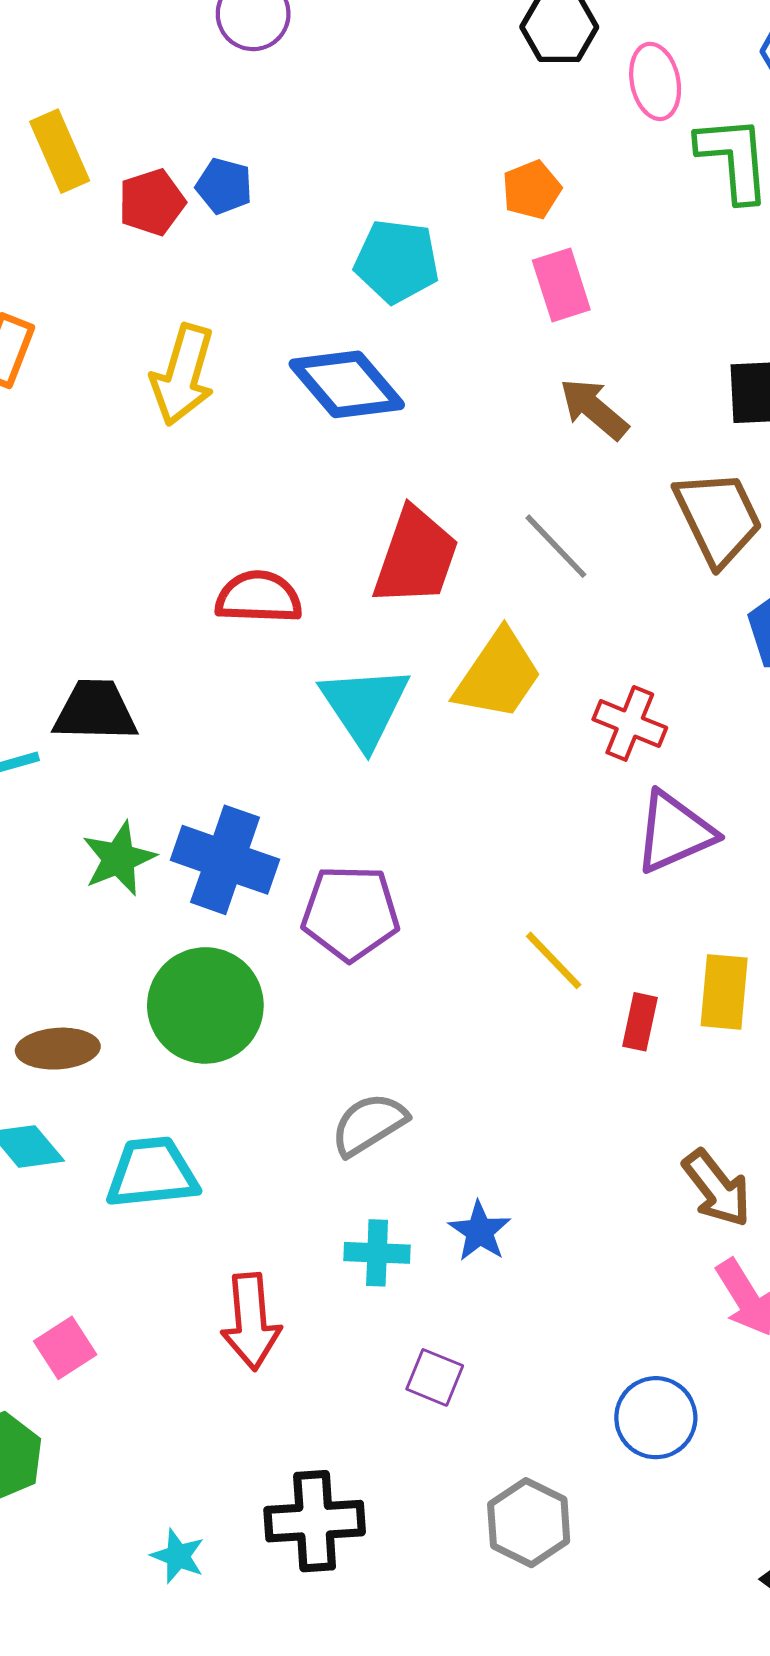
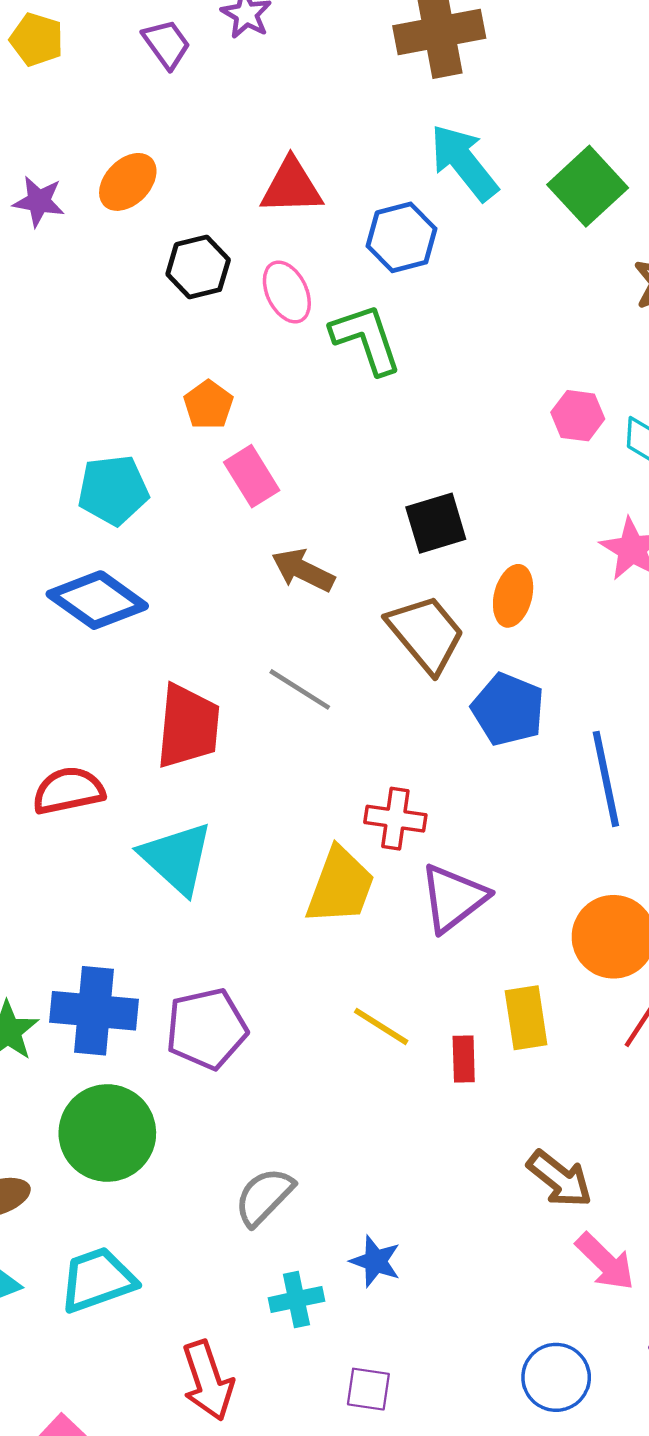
yellow trapezoid: (498, 675) -> (340, 886), moved

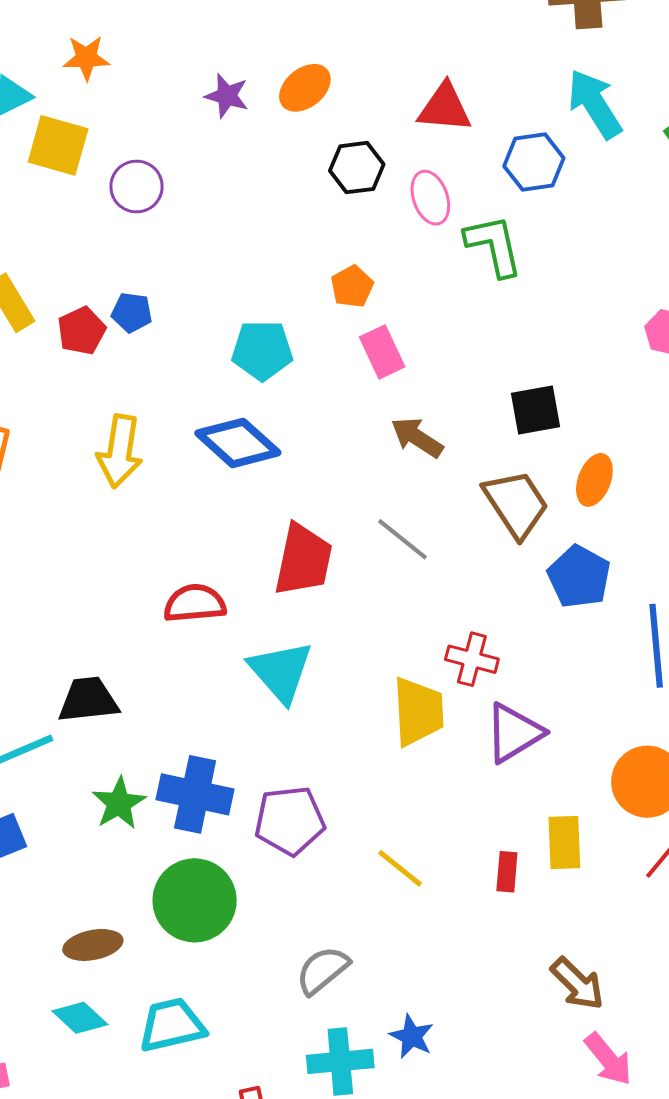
yellow trapezoid: (340, 886) -> (418, 711), turned -30
yellow line: (381, 1026) -> (400, 868), moved
cyan cross: (296, 1299) -> (340, 1061), size x1.4

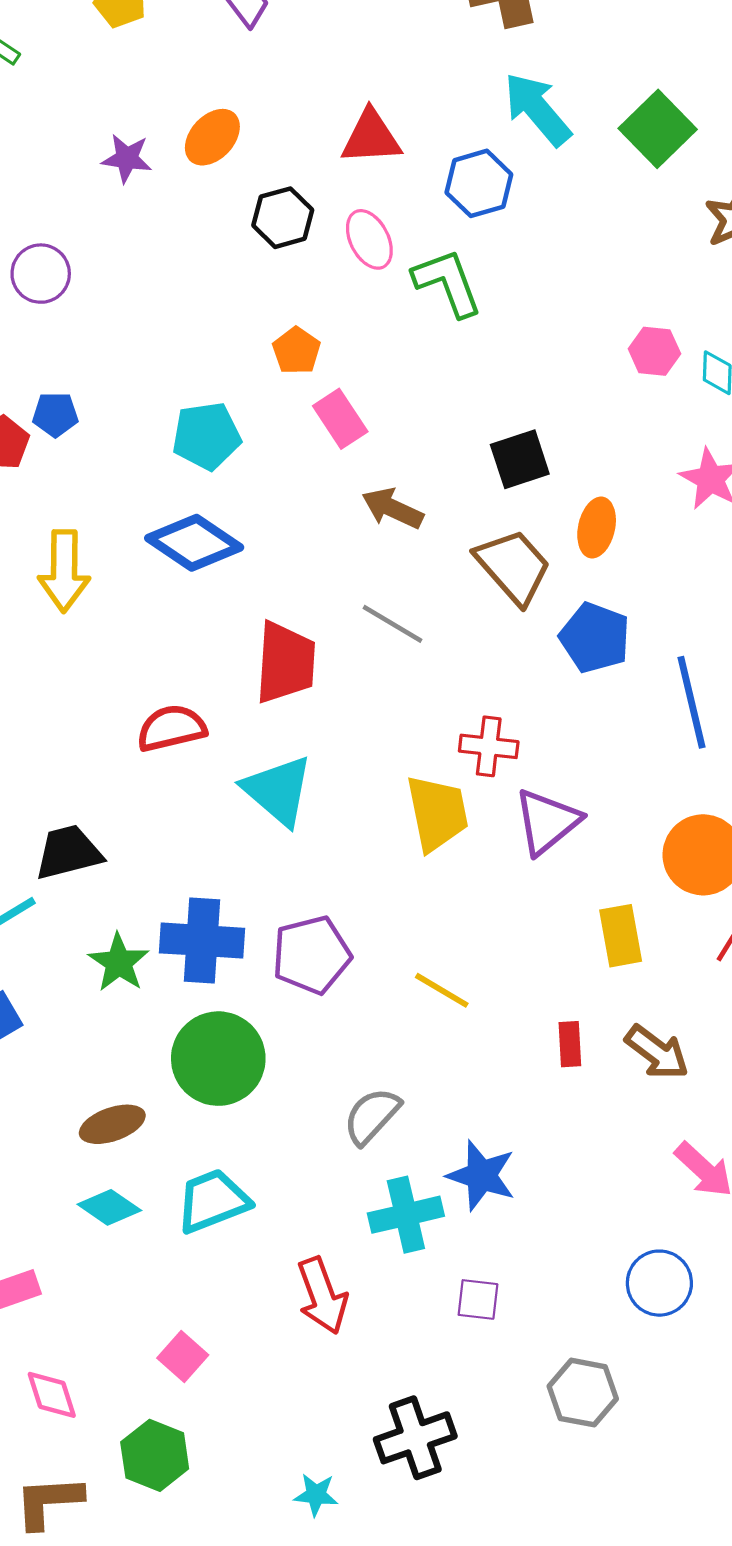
red rectangle: (507, 872) -> (570, 1044), moved
brown arrow: (577, 984) -> (657, 1052), moved
blue star: (412, 1036) -> (481, 1176), size x1.4

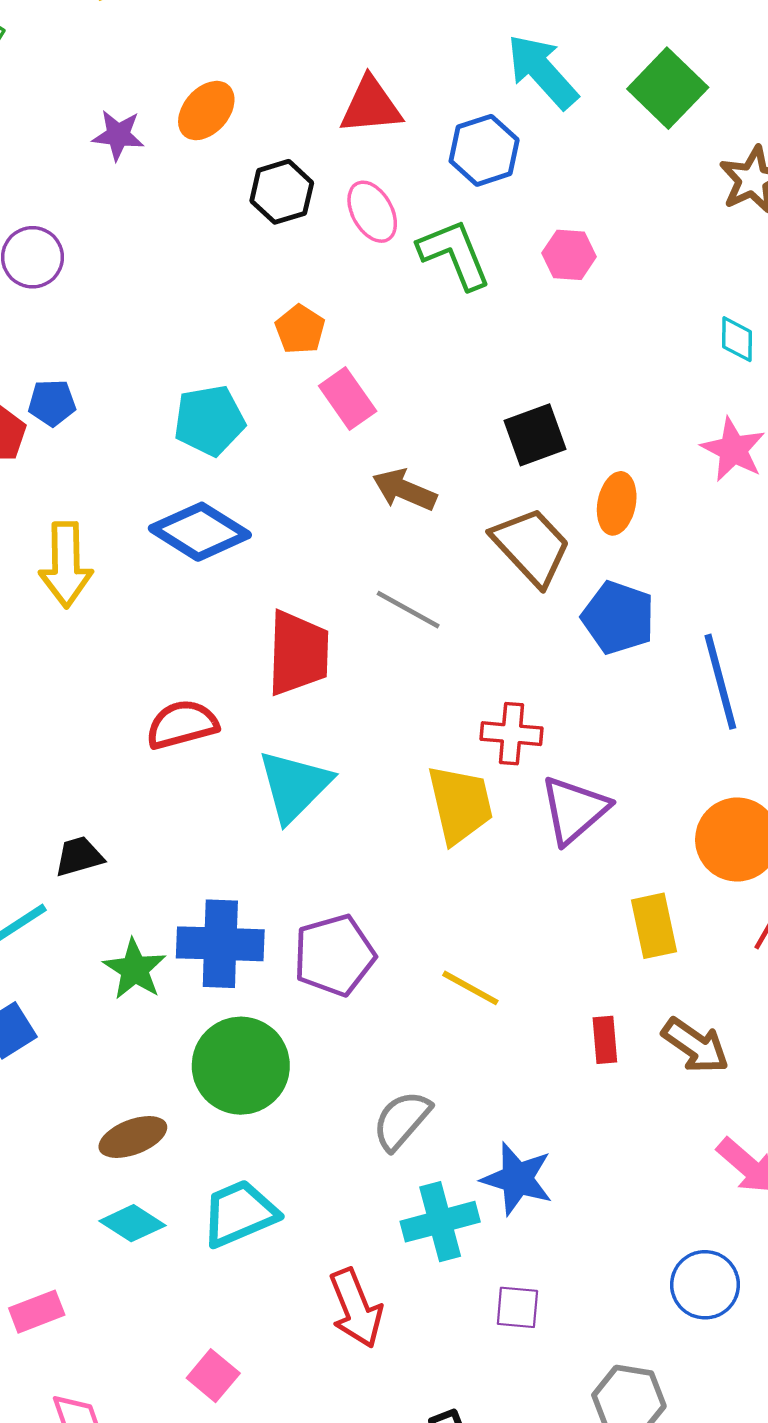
pink hexagon: (654, 351) -> (569, 255), moved
cyan triangle: (278, 790) -> (294, 786), turned 36
black trapezoid: (68, 852) -> (79, 856), size x0.7

